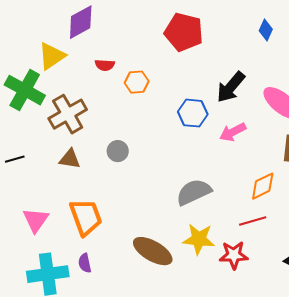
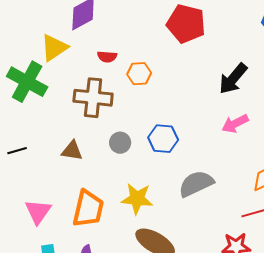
blue hexagon: (193, 113) -> (163, 139), moved
brown cross: (68, 114) -> (93, 98), moved, turned 36
orange trapezoid: (86, 217) -> (88, 209), turned 33
yellow star: (199, 239) -> (137, 199), moved

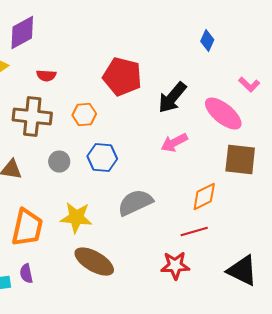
red pentagon: (186, 24) -> (122, 77), moved
orange hexagon: (139, 74) -> (84, 115), moved

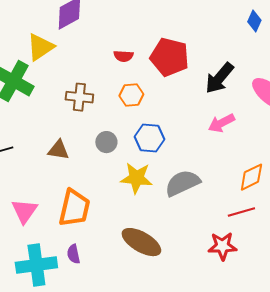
red semicircle: (46, 76) -> (123, 56), moved
brown cross: (32, 117) -> (79, 97), size x0.7
yellow star: (76, 218) -> (136, 178), moved

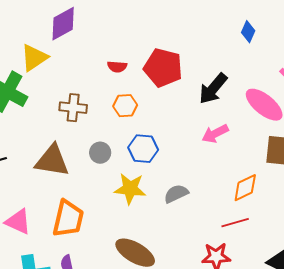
brown triangle: (58, 150) -> (52, 161), size x1.6
gray semicircle: (182, 183) -> (176, 194), size x0.7
pink triangle: (24, 211) -> (18, 222), turned -40

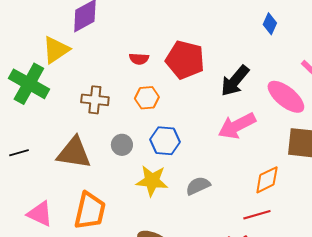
pink arrow: (215, 134) -> (237, 126), size x1.4

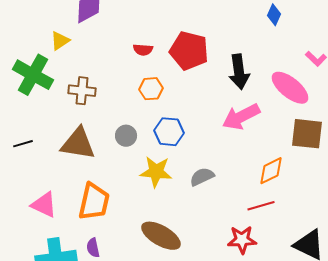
yellow triangle: (56, 50) -> (60, 41), size x0.7
black arrow: (235, 81) -> (239, 72), turned -48
brown cross: (95, 100) -> (82, 91), moved

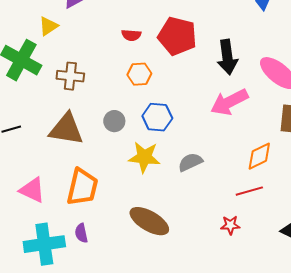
red star: (242, 240) -> (230, 225), size x0.7

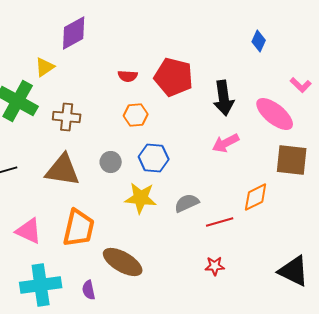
pink arrow: (229, 102) -> (226, 143), size x0.7
red line: (249, 191) -> (220, 222), moved
brown ellipse: (149, 221) -> (123, 262), moved
red star: (230, 225) -> (215, 266), moved
purple semicircle: (81, 233) -> (89, 290), moved

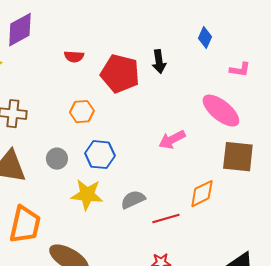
red semicircle: (128, 76) -> (74, 57), moved
pink L-shape: (301, 85) -> (240, 70), moved, turned -35
black arrow: (224, 98) -> (159, 62), moved, size x0.7

